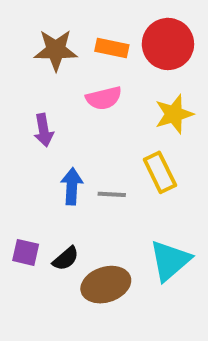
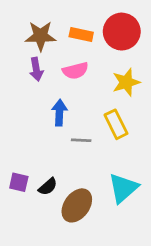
purple arrow: (44, 130) -> (36, 69), moved
blue arrow: (72, 186) -> (59, 113), moved
brown ellipse: (106, 285) -> (77, 205), turned -36

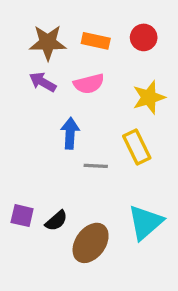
red circle: (122, 32) -> (144, 37), size x0.6
purple arrow: (36, 69) -> (43, 82), turned 130

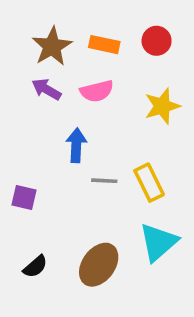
brown star: (48, 43) -> (52, 46), turned -30
yellow rectangle: (137, 147) -> (149, 183), moved
purple square: (22, 216) -> (24, 197), moved
black semicircle: (56, 221) -> (35, 267), moved

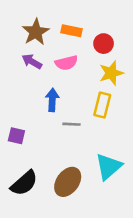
red circle: (157, 41) -> (104, 44), moved
yellow rectangle: (149, 183) -> (102, 105), moved, turned 40
black semicircle: (35, 267) -> (24, 183), size x1.6

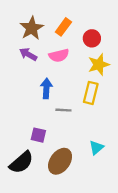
orange rectangle: (72, 31) -> (63, 27), turned -66
purple square: (16, 136) -> (38, 135), moved
cyan triangle: (109, 167) -> (96, 148), size x0.6

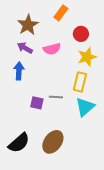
orange rectangle: (63, 27) -> (61, 13), moved
blue arrow: (46, 88) -> (19, 71), moved
purple square: (38, 135) -> (37, 103), moved
cyan triangle: (96, 148) -> (85, 107), moved, size x1.5

